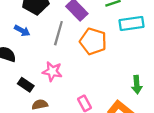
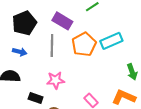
cyan rectangle: (132, 23) -> (111, 41), moved
orange pentagon: (93, 41) -> (84, 44), turned -30

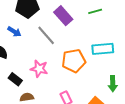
orange pentagon: (84, 44) -> (74, 61), moved
gray line: (52, 45) -> (46, 35), turned -60

